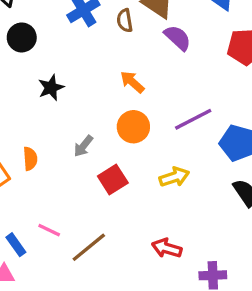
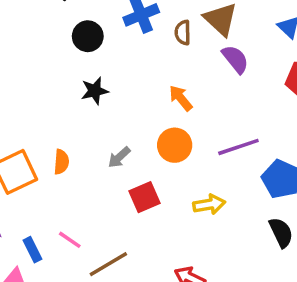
black circle: (22, 37) -> (88, 36), moved

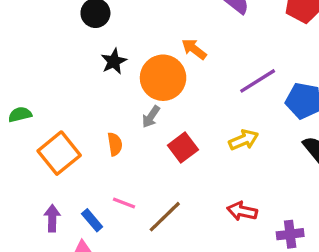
orange circle: (175, 145) -> (163, 78), moved, size x1.4
orange semicircle: (61, 162) -> (115, 144), moved

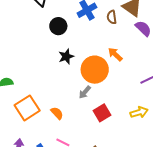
orange semicircle: (115, 144) -> (57, 113), moved, turned -40

